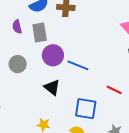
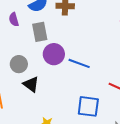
purple semicircle: (17, 27) -> (14, 19), moved
black triangle: (52, 87) -> (31, 84), moved

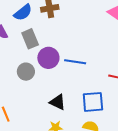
gray circle: (19, 64) -> (26, 72), moved
black triangle: (31, 84) -> (58, 102), moved

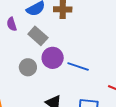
gray rectangle: (30, 39) -> (38, 36), turned -36

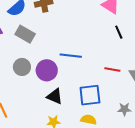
purple circle: (53, 58) -> (47, 70), moved

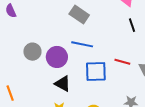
gray rectangle: (25, 34) -> (79, 14), moved
blue square: (90, 95) -> (96, 72), moved

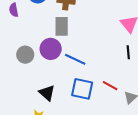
gray rectangle: (79, 14) -> (62, 26), moved, turned 42
purple circle: (57, 57) -> (51, 49), moved

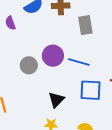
gray rectangle: (62, 26) -> (85, 25), moved
black triangle: (47, 93) -> (56, 100), turned 42

